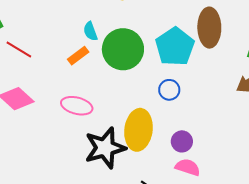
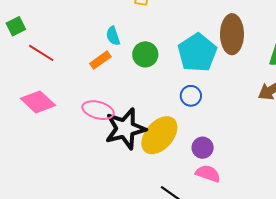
green circle: (123, 49) -> (145, 54), size x0.6
yellow ellipse: (138, 130) -> (159, 135), turned 33
black star: (105, 148) -> (125, 129), moved

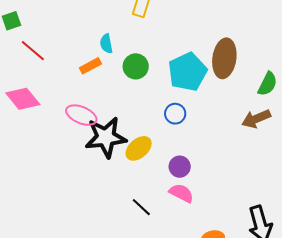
yellow ellipse: (159, 135) -> (139, 148), size x0.7

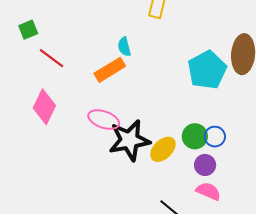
orange rectangle: (90, 66) -> (110, 70), size x1.4
green circle: (136, 66) -> (195, 136), moved
pink diamond: (23, 99) -> (44, 107), turned 68
blue circle: (175, 114) -> (215, 137), moved

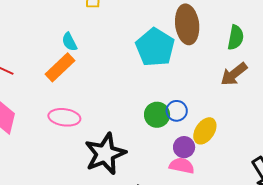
black star: (129, 140) -> (105, 154), moved
yellow ellipse: (163, 149) -> (205, 131), moved
purple circle: (205, 165) -> (184, 147), moved

